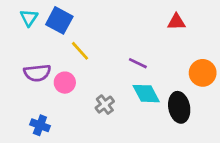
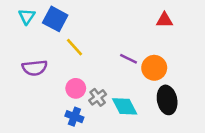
orange circle: (203, 73) -> (154, 68), moved
pink circle: (65, 83) -> (76, 88), moved
cyan diamond: (146, 94) -> (125, 106), moved
blue cross: (40, 125) -> (74, 117), moved

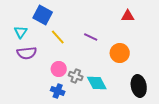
cyan triangle: (27, 16) -> (21, 32), moved
purple line: (128, 59) -> (91, 37), moved
gray cross: (98, 97) -> (76, 76), turned -32
black ellipse: (167, 100) -> (139, 86), moved

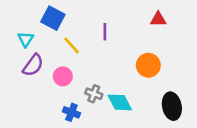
purple line: (91, 37) -> (105, 32), moved, turned 64
purple semicircle: (27, 53) -> (33, 65), turned -48
pink circle: (59, 69) -> (63, 76), moved

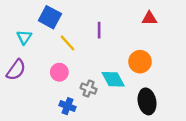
purple semicircle: (33, 65) -> (16, 70), moved
cyan diamond: (120, 102) -> (113, 79), moved
black ellipse: (172, 106) -> (147, 101), moved

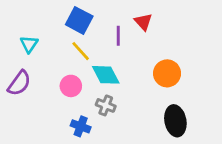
blue square: (50, 17) -> (79, 20), moved
red triangle: (149, 18) -> (143, 22), moved, turned 49
cyan diamond: (113, 79) -> (106, 75), moved

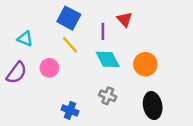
cyan triangle: (29, 44) -> (25, 39), turned -42
cyan diamond: (106, 75) -> (108, 59), moved
pink circle: (71, 86) -> (49, 68), moved
gray cross: (106, 105) -> (108, 96), moved

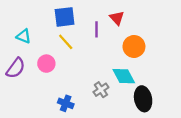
blue square: (69, 18) -> (65, 17), turned -35
cyan diamond: (108, 59) -> (124, 76), moved
orange circle: (145, 64) -> (134, 46), moved
gray cross: (108, 96) -> (101, 90), turned 35

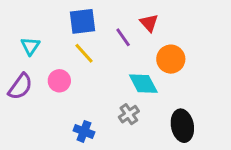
purple line: (96, 29) -> (123, 37), turned -35
cyan triangle: (24, 36) -> (30, 46), turned 42
cyan diamond: (124, 76) -> (143, 84), moved

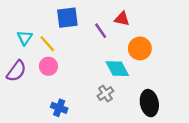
red triangle: (149, 23) -> (122, 19), turned -35
yellow line: (84, 53) -> (47, 44), moved
blue cross: (84, 131) -> (59, 108), moved

